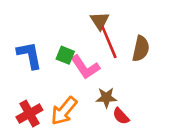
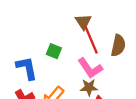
blue L-shape: (29, 55) -> (27, 68), moved
pink L-shape: (85, 67) -> (90, 68), moved

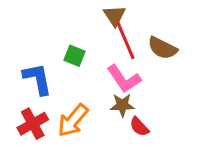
brown semicircle: (118, 45) -> (162, 48), turned 105

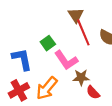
green square: (74, 56) -> (48, 43), turned 32
pink L-shape: (124, 79) -> (66, 60), moved

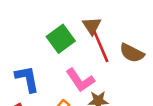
green square: (48, 43) -> (61, 39), moved, size x1.5

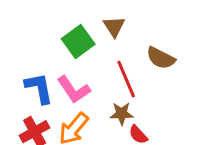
red line: (101, 46) -> (126, 79), moved
pink L-shape: (80, 80) -> (74, 90), moved

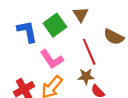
blue L-shape: (39, 88) -> (27, 31), moved

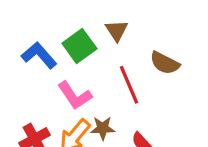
blue L-shape: (27, 31) -> (39, 55), turned -30
brown star: (86, 76) -> (103, 128), moved

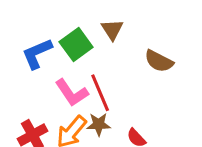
blue L-shape: (39, 55) -> (37, 54), turned -72
red line: (129, 85) -> (100, 93), moved

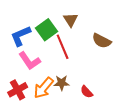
pink L-shape: (72, 93) -> (30, 61), moved
red line: (100, 93) -> (63, 47), moved

